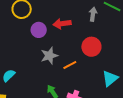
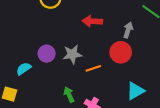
gray arrow: (93, 14) -> (128, 30), moved
purple circle: (39, 30) -> (47, 54), moved

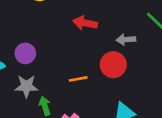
gray arrow: (128, 30) -> (126, 40), turned -120
gray star: (72, 54) -> (26, 86), moved

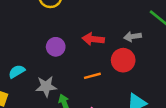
red arrow: (85, 23) -> (93, 39), moved
purple circle: (25, 53) -> (56, 47), moved

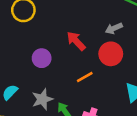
red arrow: (93, 39) -> (76, 41), turned 55

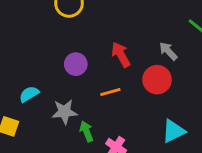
gray arrow: (114, 28) -> (168, 51), turned 56
orange line: (85, 77) -> (110, 92), moved

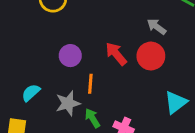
red arrow: (121, 55) -> (116, 54), moved
orange line: (110, 92) -> (90, 84), moved, turned -60

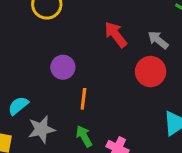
red arrow: (116, 54) -> (116, 35), moved
gray star: (68, 103) -> (41, 129), moved

